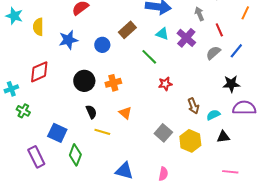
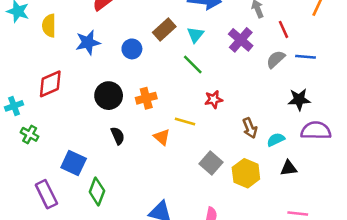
cyan triangle: (162, 34) -> (195, 35), moved, turned 48
blue line: (236, 51) -> (306, 57), turned 56
yellow line: (102, 132) -> (185, 121), moved

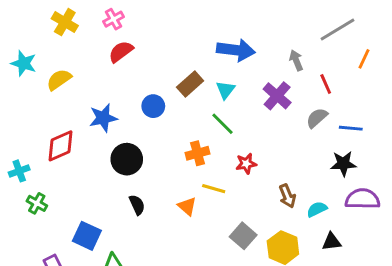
yellow semicircle: (49, 26) -> (59, 80), turned 55
blue star: (88, 42) -> (103, 118), moved
blue line: (306, 57) -> (351, 128), moved
orange cross: (146, 98) -> (197, 153), moved

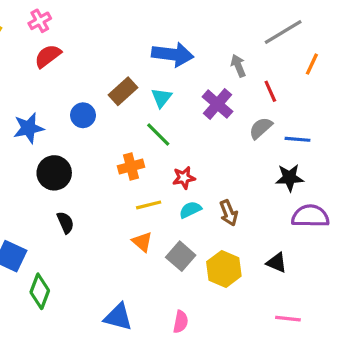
yellow line: (214, 189) -> (149, 205), turned -30
orange triangle: (187, 206) -> (142, 242), moved
cyan semicircle: (317, 209) -> (190, 210), moved
black triangle: (332, 242) -> (277, 263), turned 30

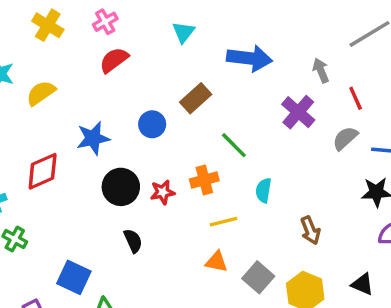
cyan triangle: (161, 98) -> (183, 32), moved
red star: (184, 178) -> (163, 192), moved
cyan semicircle: (190, 210) -> (263, 190), moved, turned -55
orange triangle: (142, 242) -> (216, 262), turned -30

